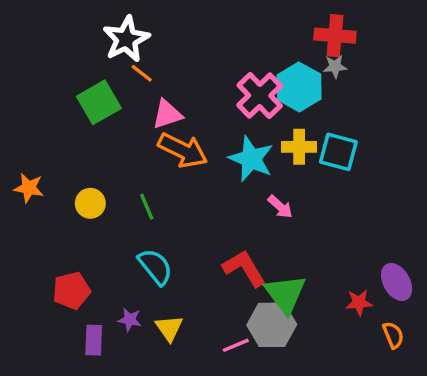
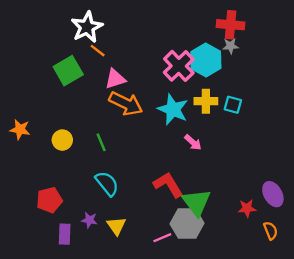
cyan square: (338, 152) -> (233, 105), size x0.7

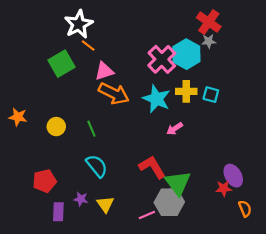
red cross: (231, 25) -> (209, 22), turned 30
pink arrow: (193, 142) -> (175, 129), turned 105
purple ellipse: (273, 194) -> (233, 176), moved

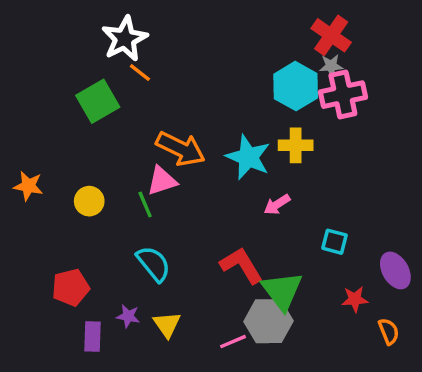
pink cross: (162, 59) -> (343, 95), moved, turned 32
pink triangle: (104, 71) -> (162, 181), moved
cyan square: (211, 95) -> (334, 242), moved
purple ellipse: (233, 176) -> (395, 270), moved

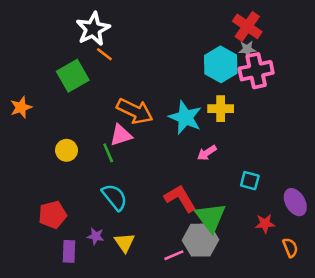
orange star: (28, 186) -> (21, 107), moved, turned -30

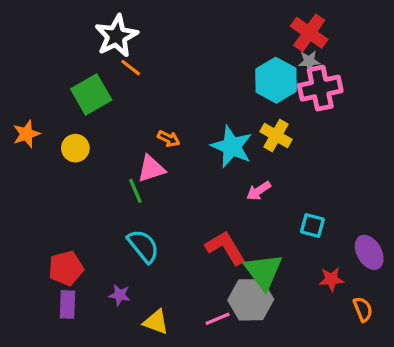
yellow cross: (221, 109) -> (276, 135), turned 30
orange arrow: (135, 111) -> (169, 139), size x0.5
yellow circle: (66, 150) -> (75, 148), moved
yellow triangle: (125, 243) -> (156, 322), moved, turned -35
purple rectangle: (69, 251) -> (67, 305), moved

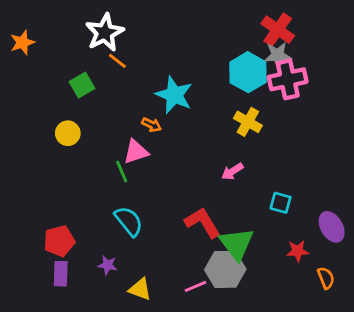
gray star: (309, 61) -> (278, 55), size x1.4
green square: (91, 94) -> (82, 85), size x0.7
orange star: (26, 134) -> (22, 42), moved
cyan star: (232, 147) -> (174, 95), moved

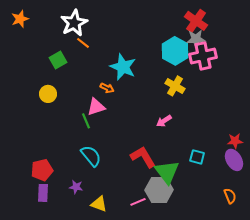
orange star: (22, 42) -> (20, 19), moved
cyan square: (281, 203) -> (197, 157), moved
red star: (298, 251) -> (235, 141), moved

